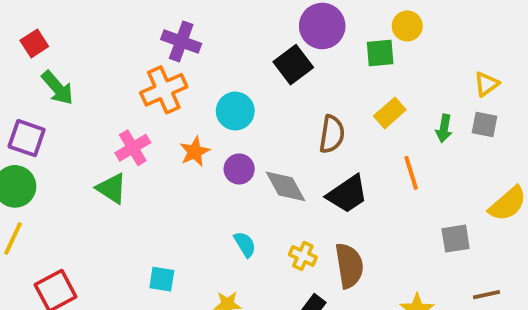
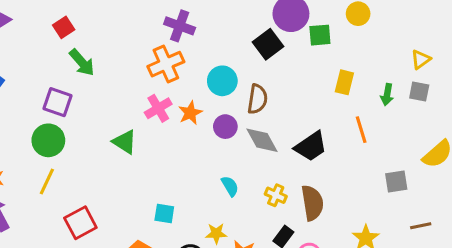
green square: (380, 53) -> (320, 35), moved
yellow rectangle: (390, 113) -> (344, 82), turned -35
brown semicircle: (332, 134) -> (257, 99), moved
pink cross: (133, 148) -> (158, 108), moved

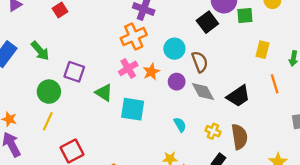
green arrow: (82, 62) -> (40, 51), moved
brown semicircle: (257, 99) -> (200, 62), turned -30
purple square: (58, 102) -> (74, 72), moved
cyan square: (164, 214) -> (133, 109), moved, size x1.6

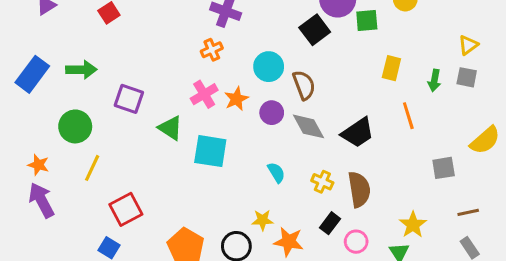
orange cross: (134, 36) -> (212, 50), size x0.6
green arrow: (40, 51) -> (81, 70), turned -50
green circle: (49, 92) -> (75, 126), moved

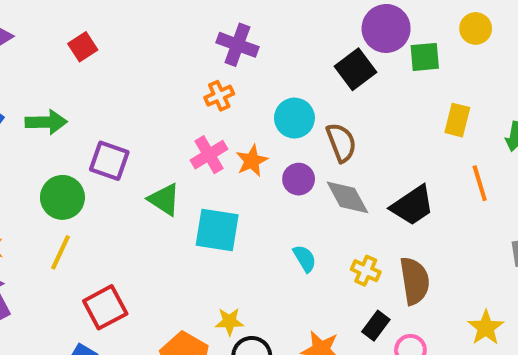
green circle: (75, 126) -> (62, 197), moved
yellow star: (262, 220) -> (229, 322), moved

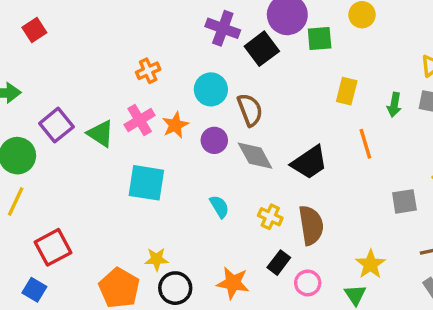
purple cross: (237, 45) -> (223, 28), moved
purple square: (109, 161) -> (56, 125), turned 32
green triangle: (164, 199) -> (101, 134), moved

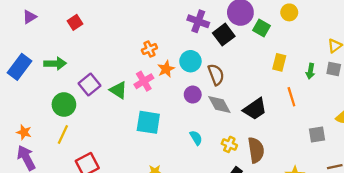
green square: (320, 38) -> (262, 28), turned 35
orange star: (175, 125) -> (166, 69), moved

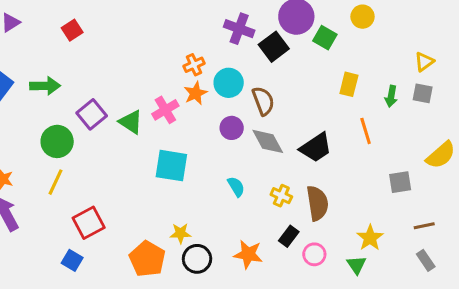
orange cross: (149, 49) -> (194, 65), moved

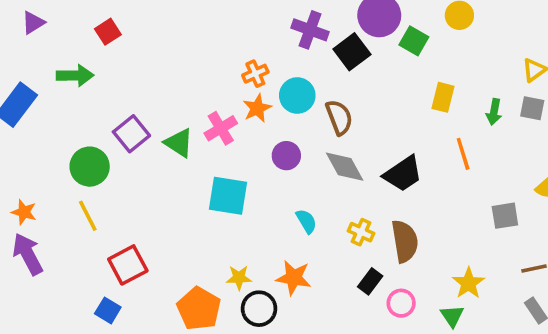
green arrow: (45, 86) -> (75, 75), moved
purple circle: (232, 128) -> (286, 156), moved
yellow line: (56, 182) -> (88, 216), turned -52
orange star: (248, 254) -> (294, 278), moved

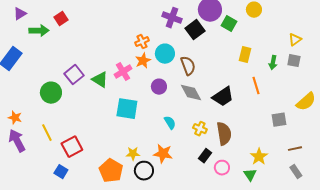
green arrow: (75, 75) -> (39, 31), moved
yellow line: (88, 216) -> (47, 133), moved

